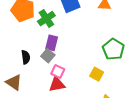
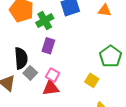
gray square: (48, 56) -> (30, 73), moved
black semicircle: (26, 57) -> (21, 58), size x1.5

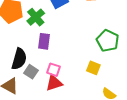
black semicircle: (21, 58) -> (19, 59), turned 30

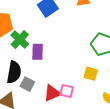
green cross: (36, 17) -> (20, 39), moved
pink square: (53, 70) -> (67, 91), moved

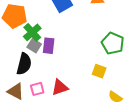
gray square: (27, 84) -> (34, 46), moved
pink square: (67, 91) -> (37, 89), moved, turned -32

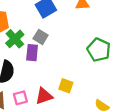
gray square: (34, 46) -> (41, 37), moved
yellow square: (99, 71) -> (66, 86), moved

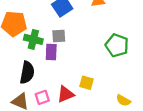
gray square: (41, 37) -> (59, 36), turned -32
green cross: (15, 39) -> (33, 39), turned -30

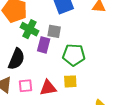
green pentagon: (117, 45) -> (74, 55), moved, turned -30
yellow square: (87, 83) -> (70, 81), turned -32

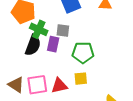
black semicircle: (16, 59) -> (33, 45), moved
pink square: (25, 86) -> (37, 85), size x1.5

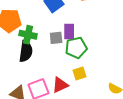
gray square: (63, 31) -> (56, 38), moved
purple rectangle: (53, 44) -> (69, 32), moved

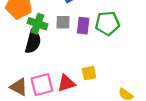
gray square: (56, 38) -> (63, 22), moved
green pentagon: (76, 48) -> (107, 23), moved

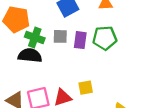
black semicircle: (33, 42) -> (30, 55), turned -100

